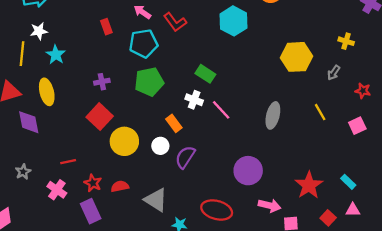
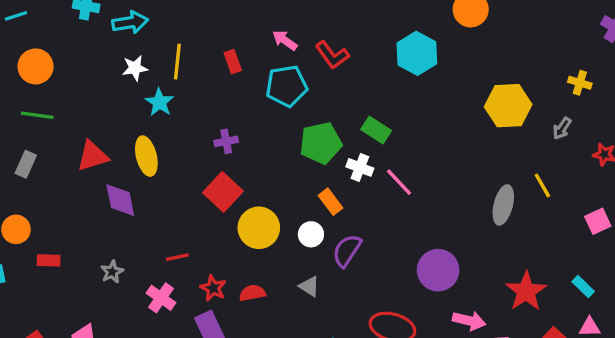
yellow line: (22, 54) -> (177, 62), moved
green pentagon: (149, 82) -> (321, 143), moved
gray ellipse: (273, 115) -> (503, 205), moved
pink square: (357, 126) -> (598, 221), moved
gray triangle: (156, 200) -> (309, 286), moved, size x0.6

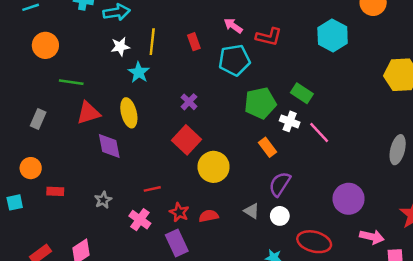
red L-shape: (332, 55) -> (269, 37), turned -40
green line: (37, 115) -> (71, 82), moved
purple cross: (226, 141) -> (189, 102), turned -35
white circle: (311, 234) -> (280, 216), moved

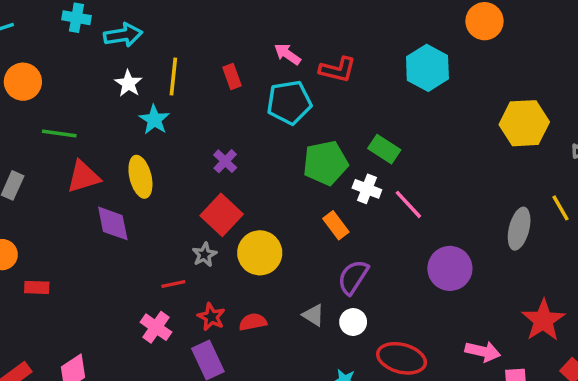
white star: (120, 47) -> (128, 83), turned -30
purple circle: (349, 199) -> (450, 268), moved
gray star: (103, 200) -> (204, 255), moved

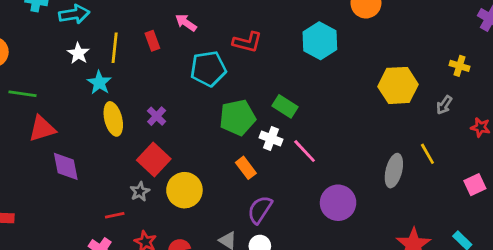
pink arrow: (287, 54) -> (186, 23), moved
red rectangle: (232, 76) -> (152, 41), moved
yellow ellipse: (140, 177) -> (113, 119), moved

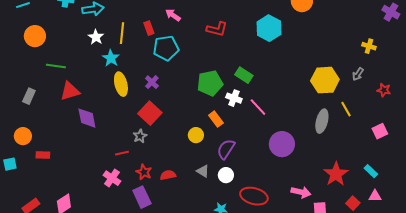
cyan pentagon: (208, 69) -> (166, 48), moved
yellow hexagon: (398, 85) -> (325, 80), moved
yellow circle: (184, 190) -> (196, 135), moved, size x0.6

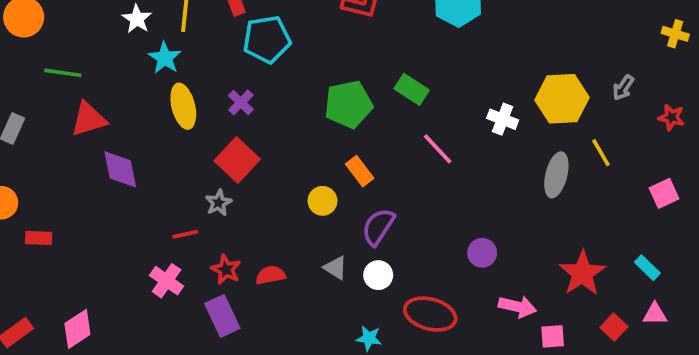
yellow cross: (369, 46) -> (675, 34), moved
white cross: (234, 98) -> (503, 119), moved
purple circle: (282, 144) -> (482, 253), moved, size x0.6

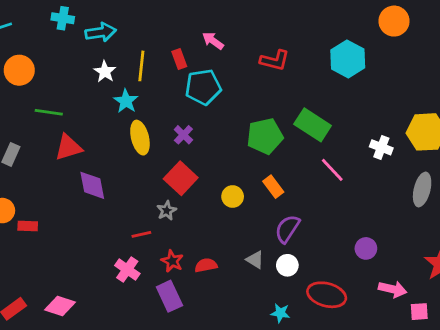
green rectangle: (412, 89) -> (313, 125), size x1.4
yellow circle: (323, 201) -> (233, 197), moved
red rectangle: (39, 238) -> (28, 226), moved
pink diamond: (77, 329) -> (60, 306), turned 52

